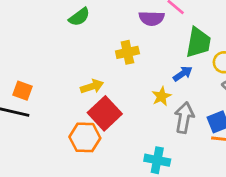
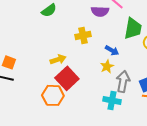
blue arrow: (183, 74) -> (112, 50), moved, turned 64
cyan cross: (157, 160) -> (112, 100), moved

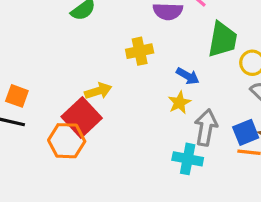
red square: (67, 78) -> (82, 117), moved
orange hexagon: (53, 95) -> (67, 141), moved

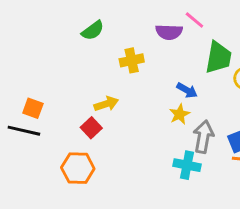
yellow cross: (140, 51) -> (132, 60), moved
red square: (82, 117) -> (91, 128), size x0.6
orange hexagon: (67, 141) -> (78, 168), moved

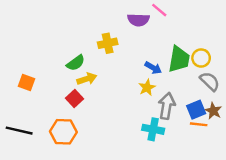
green semicircle: (93, 31) -> (76, 63), moved
green trapezoid: (218, 57) -> (179, 59), moved
black line: (24, 131) -> (19, 131), moved

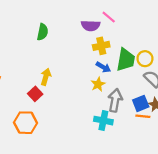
yellow cross: (108, 43) -> (101, 46), moved
green semicircle: (76, 63) -> (43, 32), moved, turned -42
yellow arrow: (87, 79) -> (46, 77), turned -56

